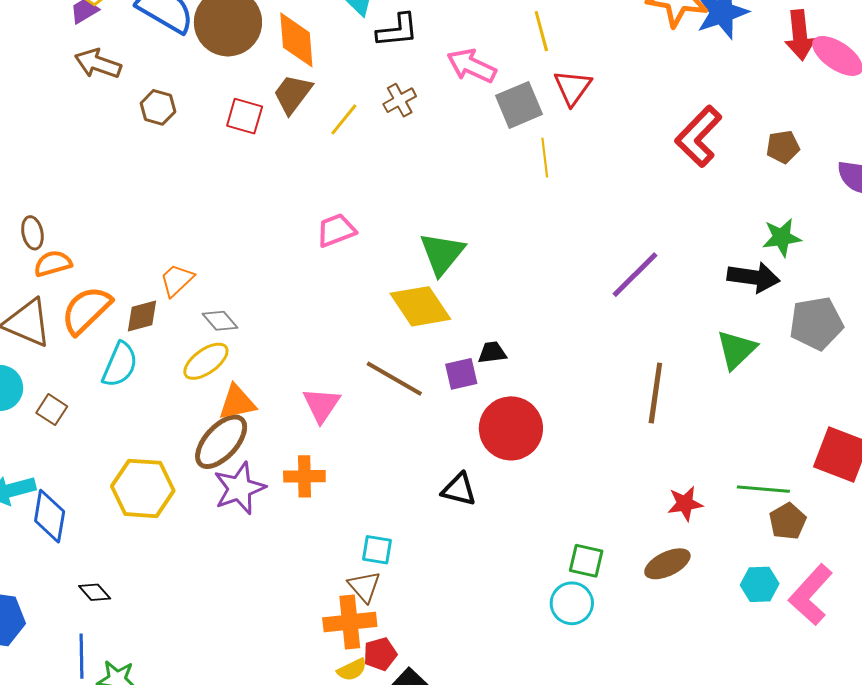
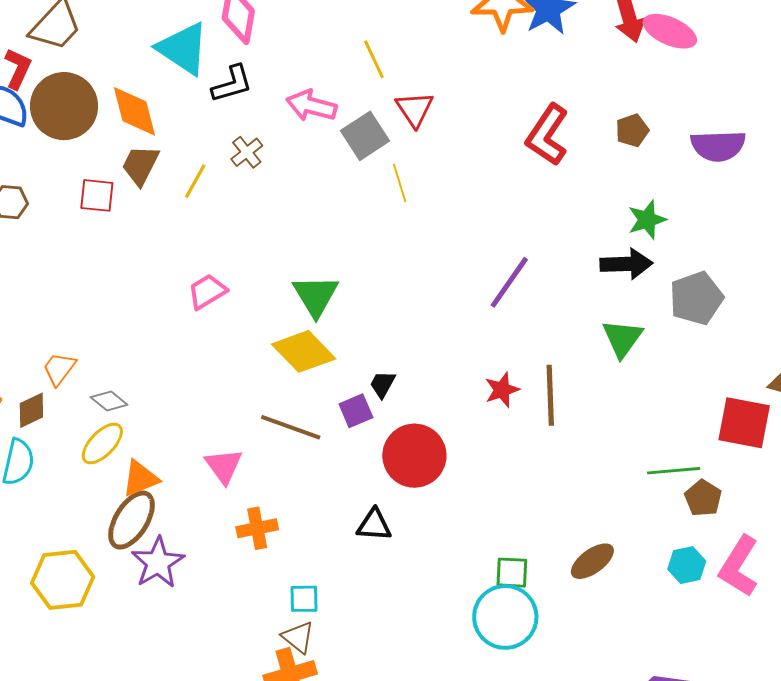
black trapezoid: (492, 353) -> (383, 384), turned -44
orange cross: (304, 476) -> (257, 528), moved
red star: (685, 504) -> (502, 390), moved
cyan circle: (572, 603) -> (505, 617), size x1.5

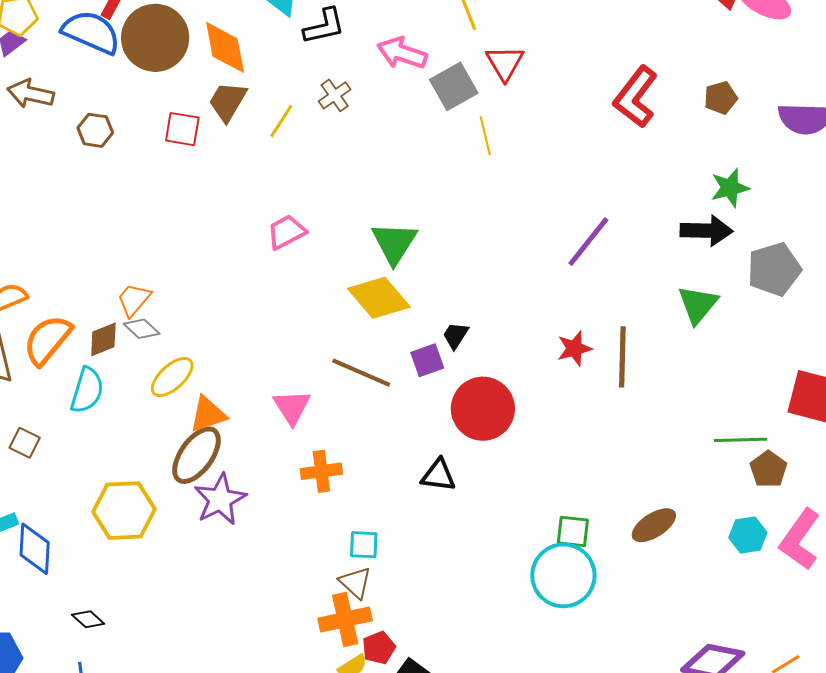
gray diamond: (109, 401) -> (142, 329), moved

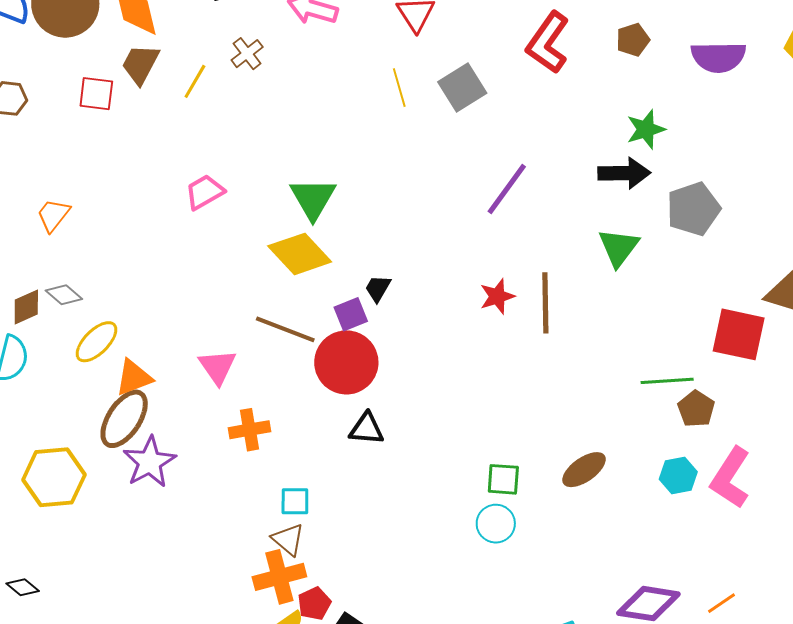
gray square: (454, 86) -> (462, 87), moved
orange trapezoid: (134, 300) -> (53, 215), moved
red circle: (483, 409) -> (346, 362), moved
cyan circle: (563, 575) -> (496, 524), size x0.6

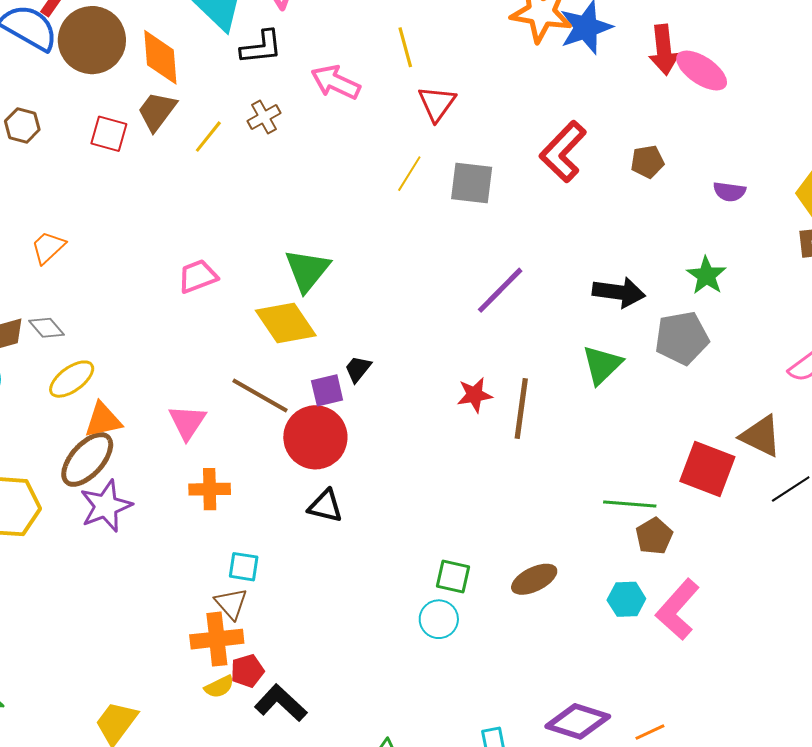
purple semicircle: (718, 57) -> (729, 192), size x0.6
gray square: (462, 87) -> (472, 183), turned 30
yellow line: (399, 88) -> (409, 174), turned 39
green star: (646, 129) -> (706, 275), moved, turned -30
pink trapezoid: (205, 192) -> (198, 276), moved

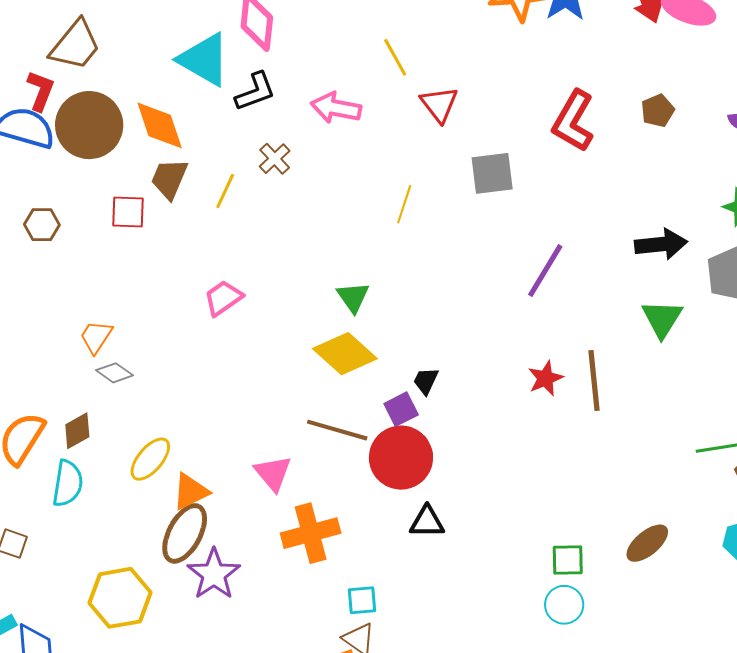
yellow line: (409, 174) -> (404, 204), moved
green triangle: (307, 270) -> (353, 297), size x0.7
pink trapezoid: (198, 276) -> (223, 298), moved
gray diamond: (47, 328) -> (115, 373), moved
orange cross: (210, 489) -> (311, 533), size x1.4

